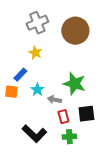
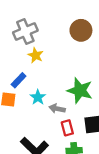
gray cross: (37, 23) -> (25, 31), moved
brown circle: (75, 31) -> (81, 30), size x0.7

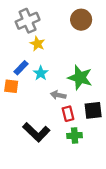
cyan star: (38, 97) -> (41, 73), moved

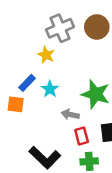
gray cross: (28, 21) -> (60, 28), moved

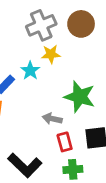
yellow star: (46, 55) -> (51, 54), moved, turned -30
cyan star: (50, 89) -> (30, 71), moved

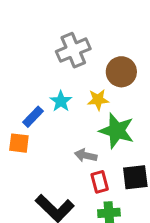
brown circle: (81, 24) -> (121, 72), moved
yellow star: (51, 54) -> (98, 100), moved

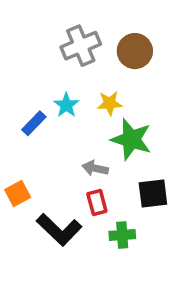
brown circle: (121, 72) -> (135, 51), moved
orange square: (19, 143) -> (18, 194), moved, turned -35
red rectangle: (100, 182) -> (97, 203), moved

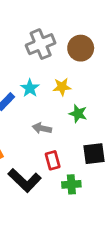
green star: (131, 139) -> (78, 114), size x0.6
gray arrow: (95, 168) -> (42, 128), moved

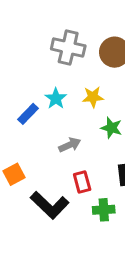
gray cross: (41, 44) -> (68, 47), turned 36
gray arrow: (42, 128) -> (70, 145), turned 144

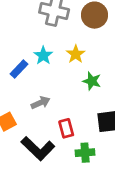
yellow star: (93, 97) -> (76, 54), turned -30
gray arrow: (70, 145) -> (41, 103), moved

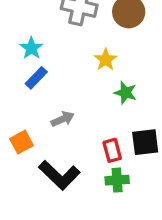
cyan star: (43, 55) -> (31, 48), moved
red rectangle: (66, 128) -> (112, 150), moved

